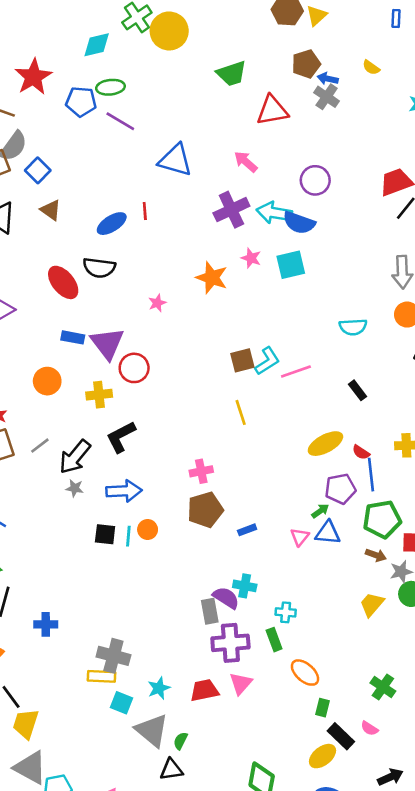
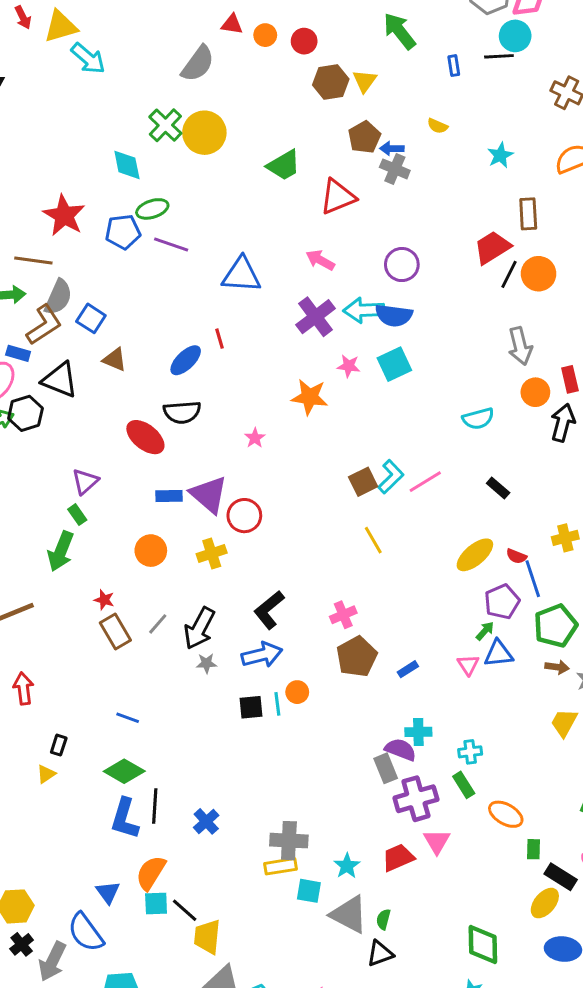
cyan diamond: (97, 45) -> (127, 165), turned -76
black L-shape: (121, 437) -> (269, 610), moved
blue cross: (46, 624) -> (206, 821), turned -30

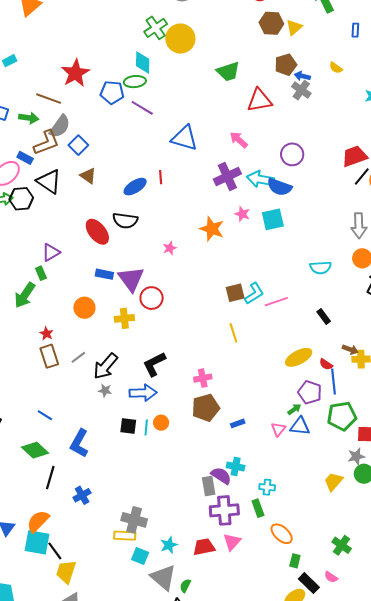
cyan diamond: (127, 165) -> (143, 62), moved
purple pentagon: (502, 602) -> (310, 392), turned 30
brown arrow: (557, 667) -> (350, 350), moved
blue L-shape: (125, 819) -> (79, 443), moved
cyan square: (156, 903) -> (37, 542), size x1.5

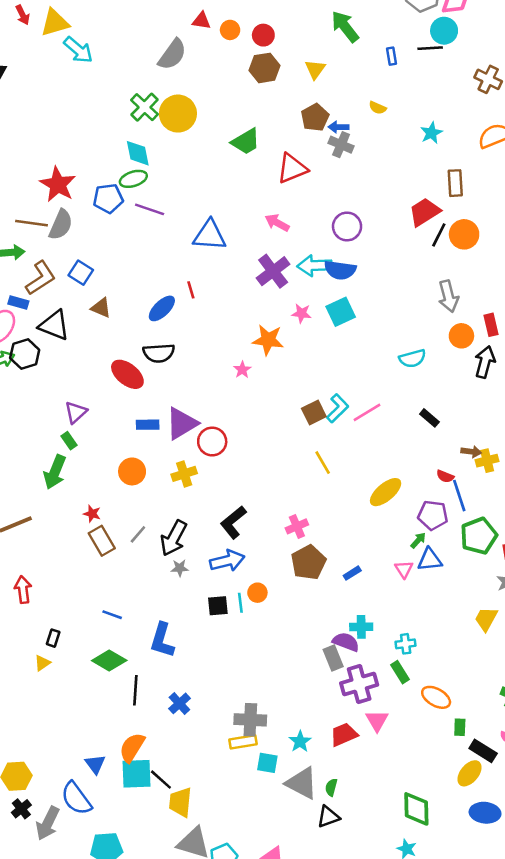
brown hexagon: (271, 23) -> (264, 68), moved
gray semicircle: (60, 126) -> (61, 225), moved
pink star: (170, 248) -> (242, 370), moved
purple triangle: (131, 279) -> (182, 423), turned 48
yellow ellipse: (299, 357) -> (386, 492), moved

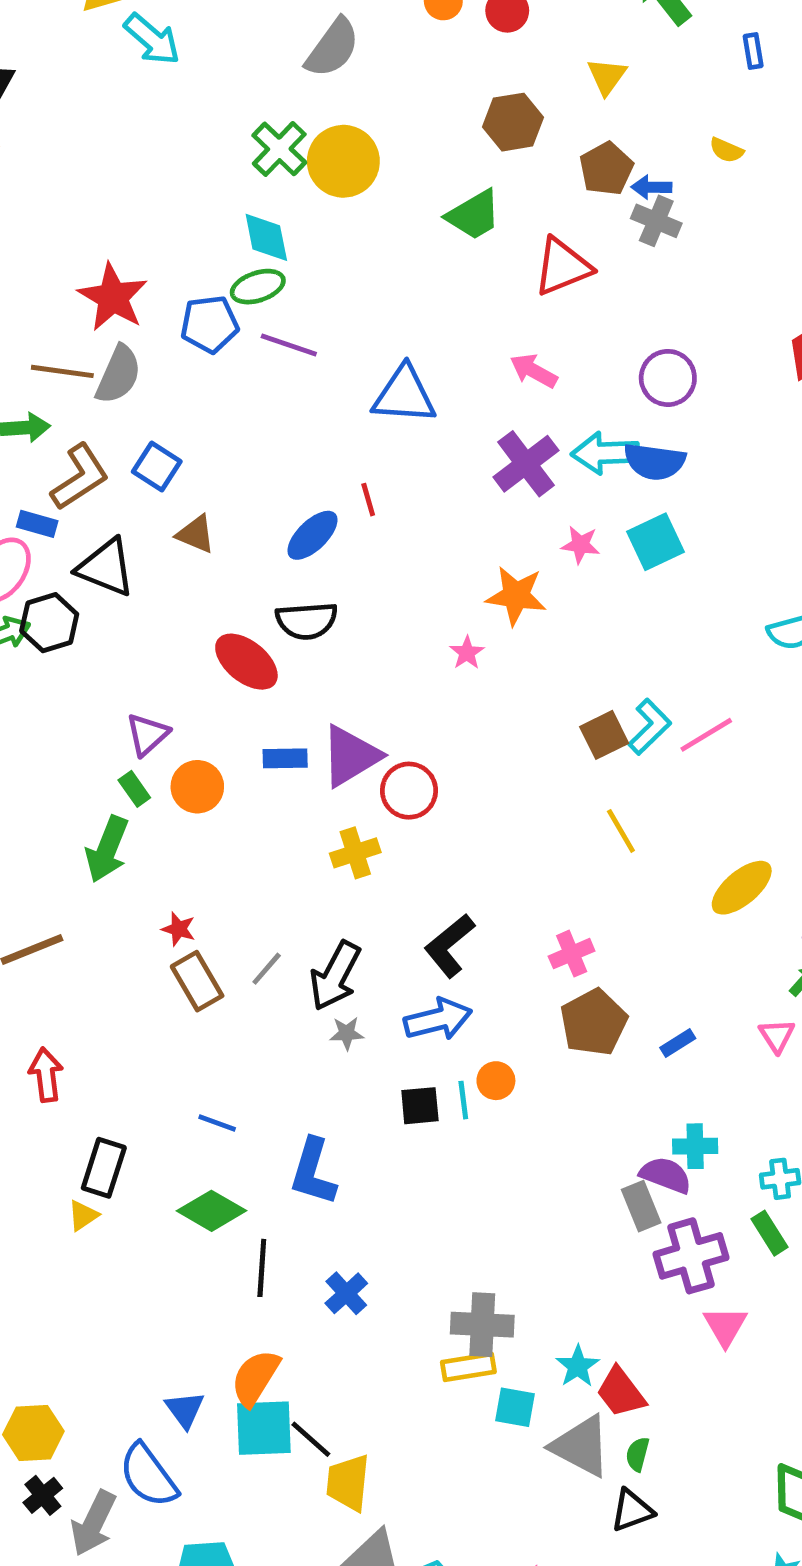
brown hexagon: (264, 68) -> (513, 122), moved
orange circle: (132, 471) -> (197, 787), moved
black rectangle: (53, 638) -> (104, 1168), size x1.6
red trapezoid: (344, 734) -> (621, 1392), moved, turned -104

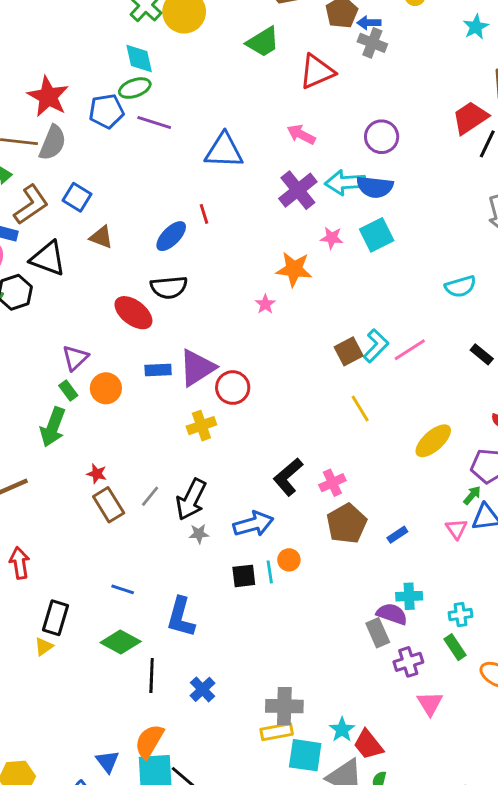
black L-shape: (450, 946) -> (288, 477), moved
purple cross: (691, 1256) -> (408, 662), size x0.7
cyan square: (515, 1407) -> (305, 755), size x1.4

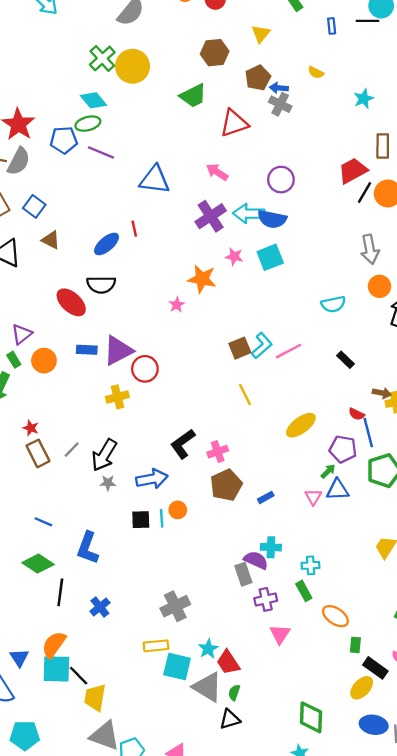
cyan diamond: (139, 58) -> (93, 100), turned -32
gray cross: (284, 706) -> (175, 606), moved, turned -32

